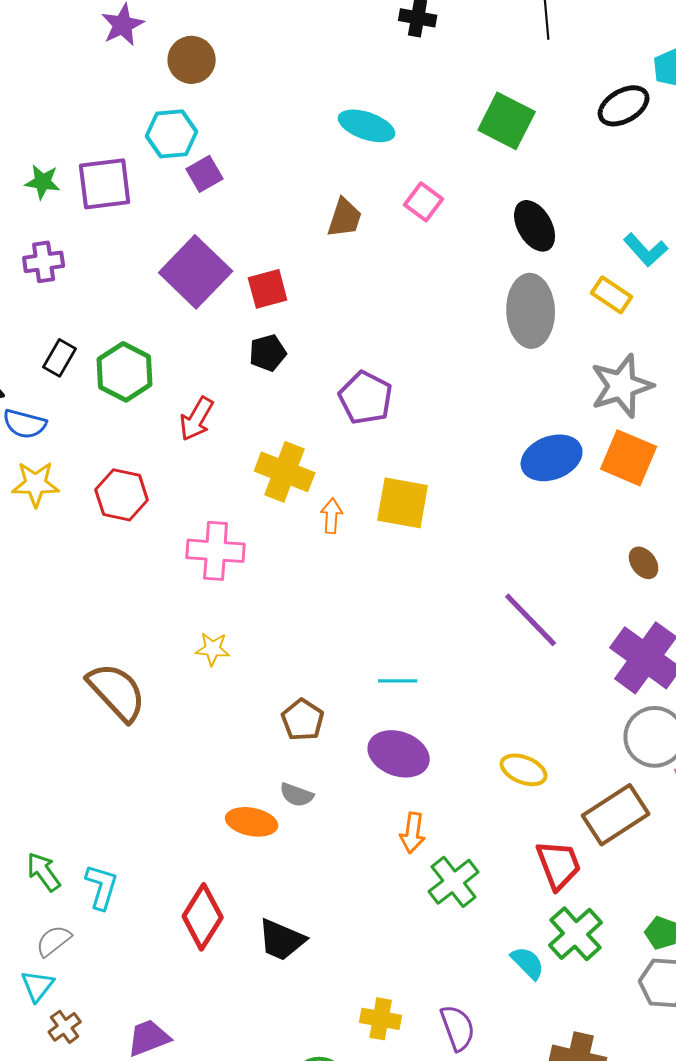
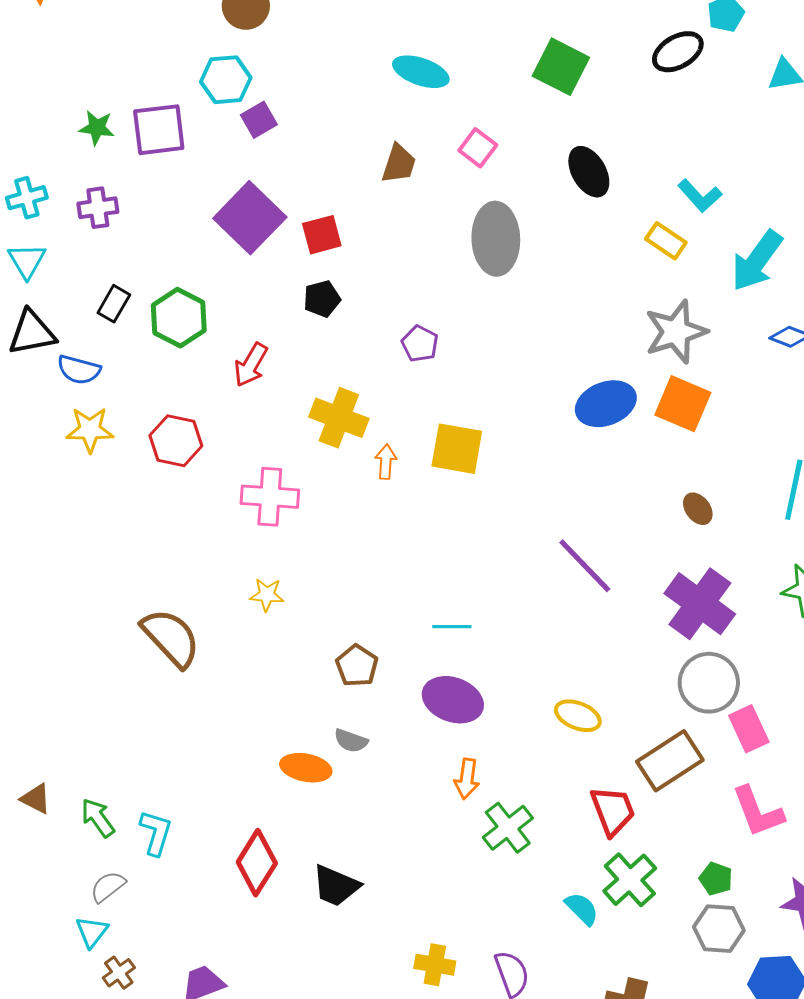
gray ellipse: (531, 311) -> (496, 239), moved
purple pentagon: (366, 398) -> (420, 344), size x0.7

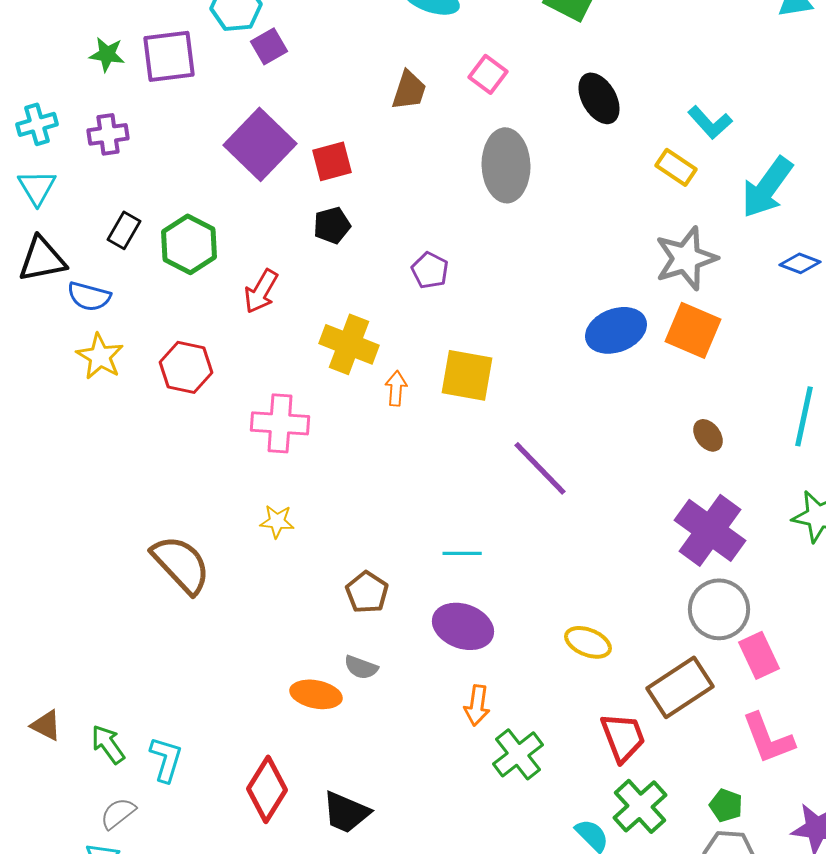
yellow star: (90, 430) -> (100, 356), turned 30
purple line: (585, 566) -> (540, 468), moved

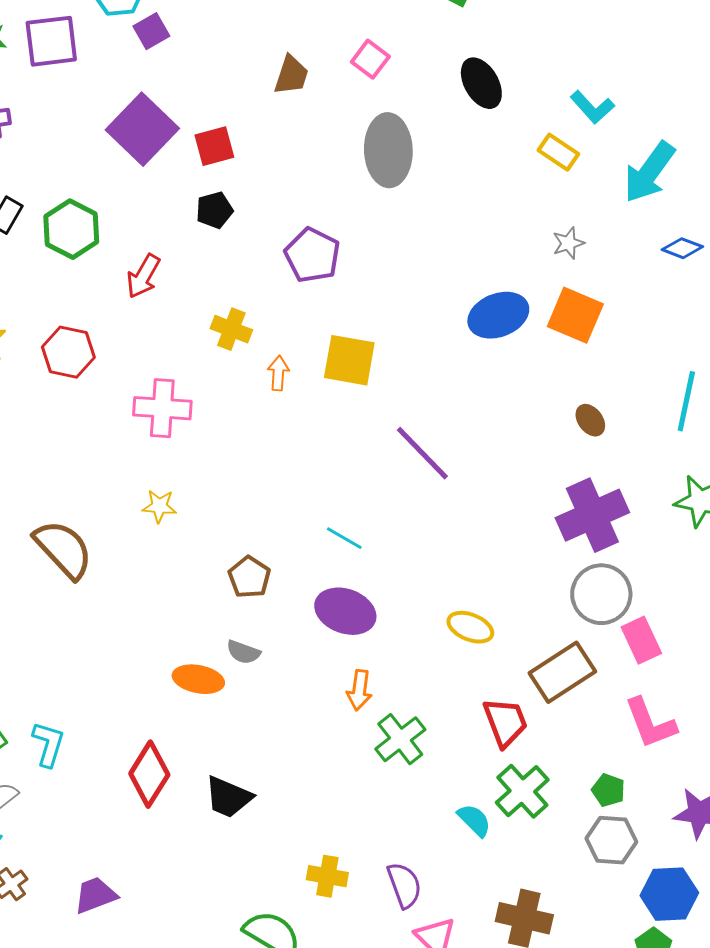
gray star: (686, 258) -> (568, 243), size x0.5
purple pentagon: (430, 270) -> (312, 255), size x1.5
yellow cross: (349, 344) -> (231, 329), size x0.7
purple cross: (710, 530) -> (592, 515), turned 30
cyan line: (462, 553) -> (344, 538), turned 30

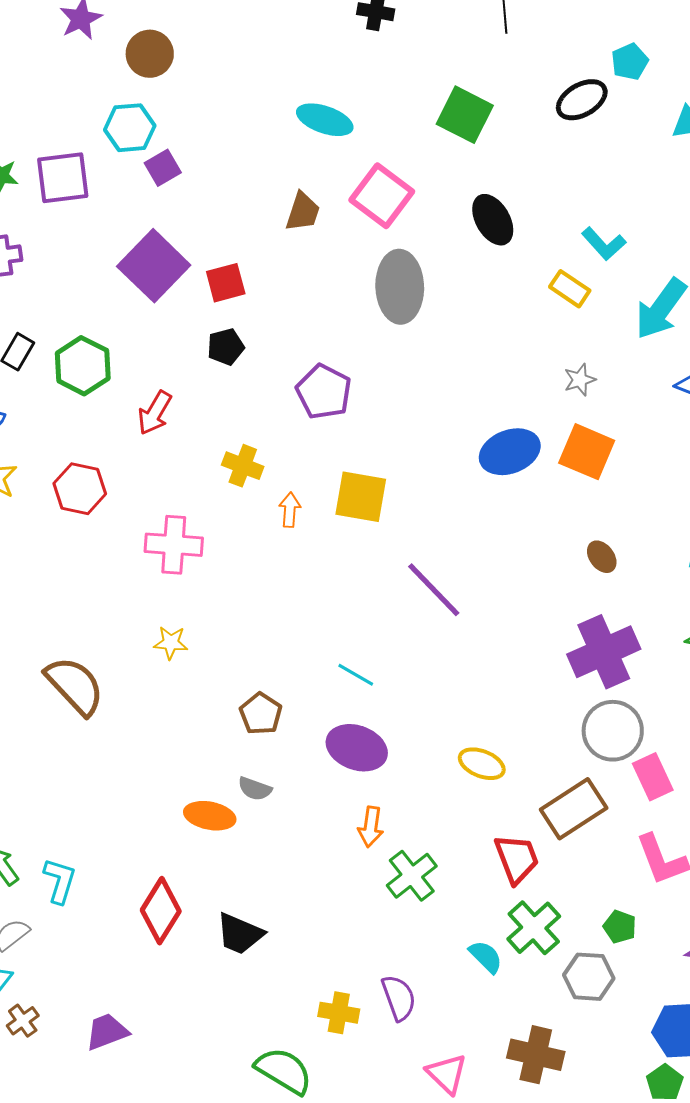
pink square: (370, 59) -> (382, 196), size x1.6
gray hexagon: (611, 840) -> (589, 977), moved
purple semicircle: (404, 885) -> (399, 998), moved

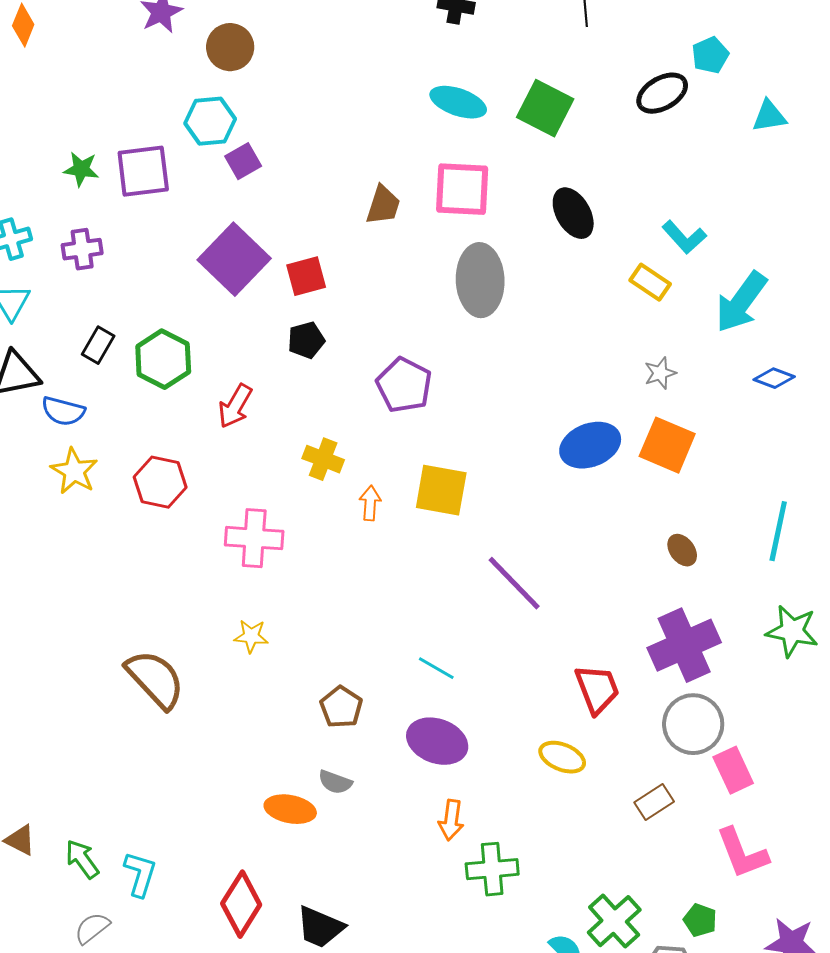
cyan ellipse: (325, 120) -> (458, 102), moved
pink square: (382, 196) -> (462, 189), turned -34
brown rectangle: (574, 809) -> (654, 802), size x0.6
red trapezoid: (517, 859) -> (597, 689), moved
green cross: (412, 876) -> (492, 869), turned 33

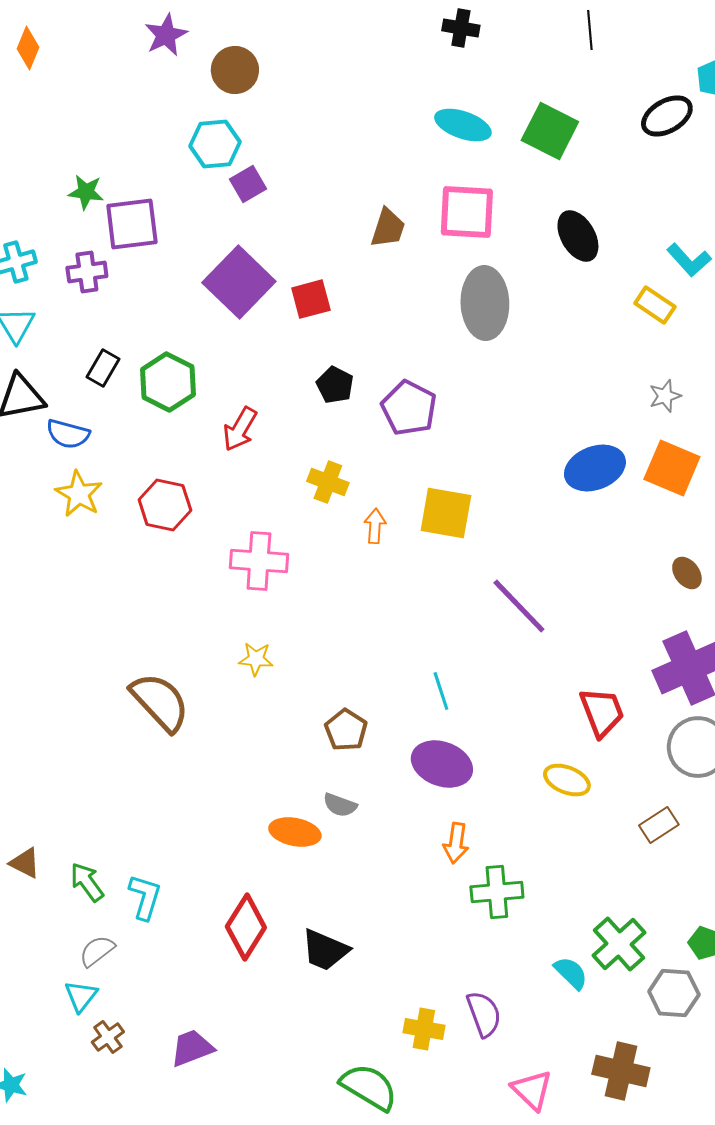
purple square: (143, 171) -> (132, 224), moved
black pentagon: (306, 340) -> (335, 385), moved, turned -30
cyan line: (436, 668) -> (441, 691), turned 42

